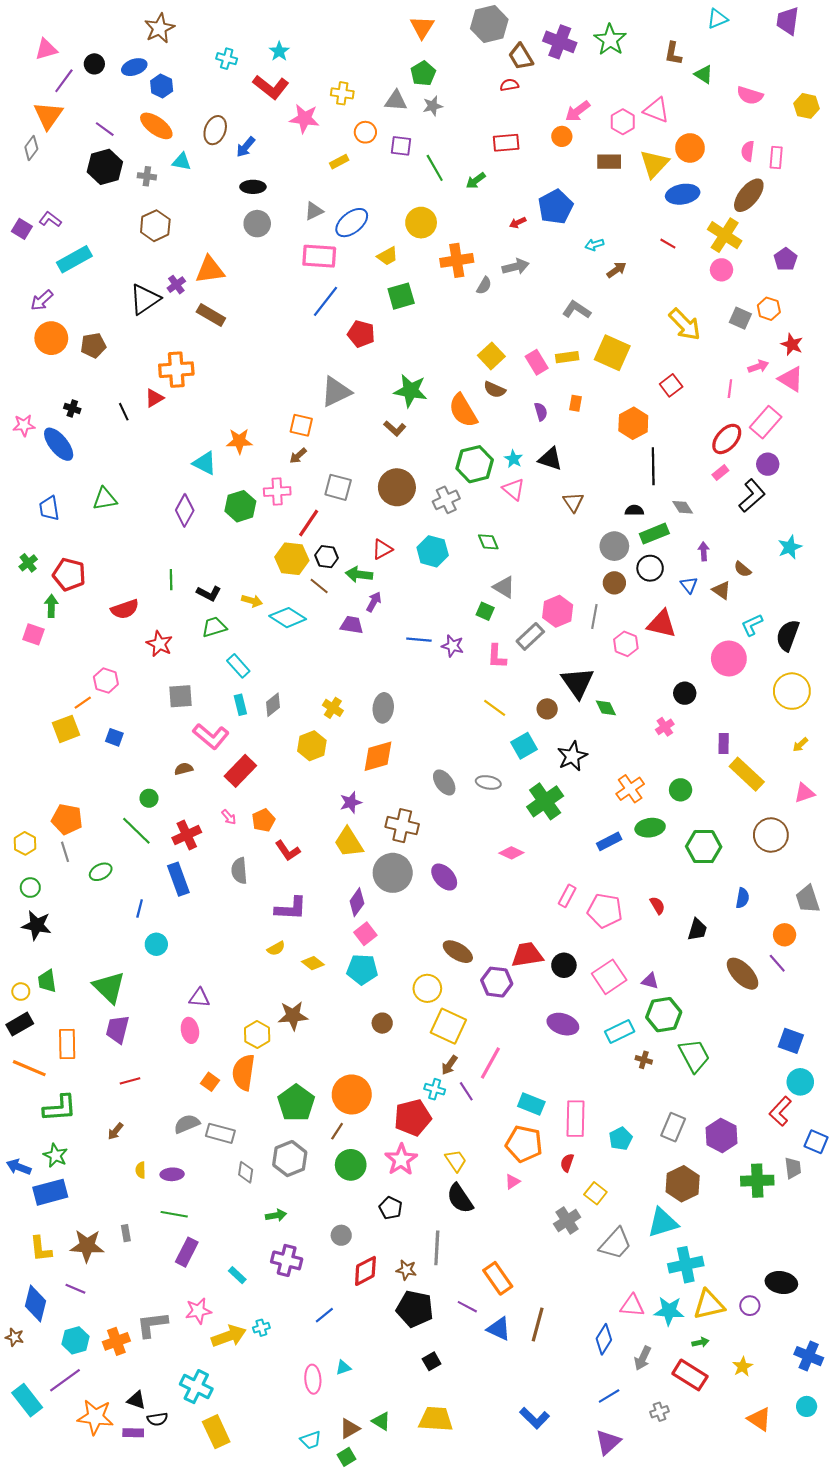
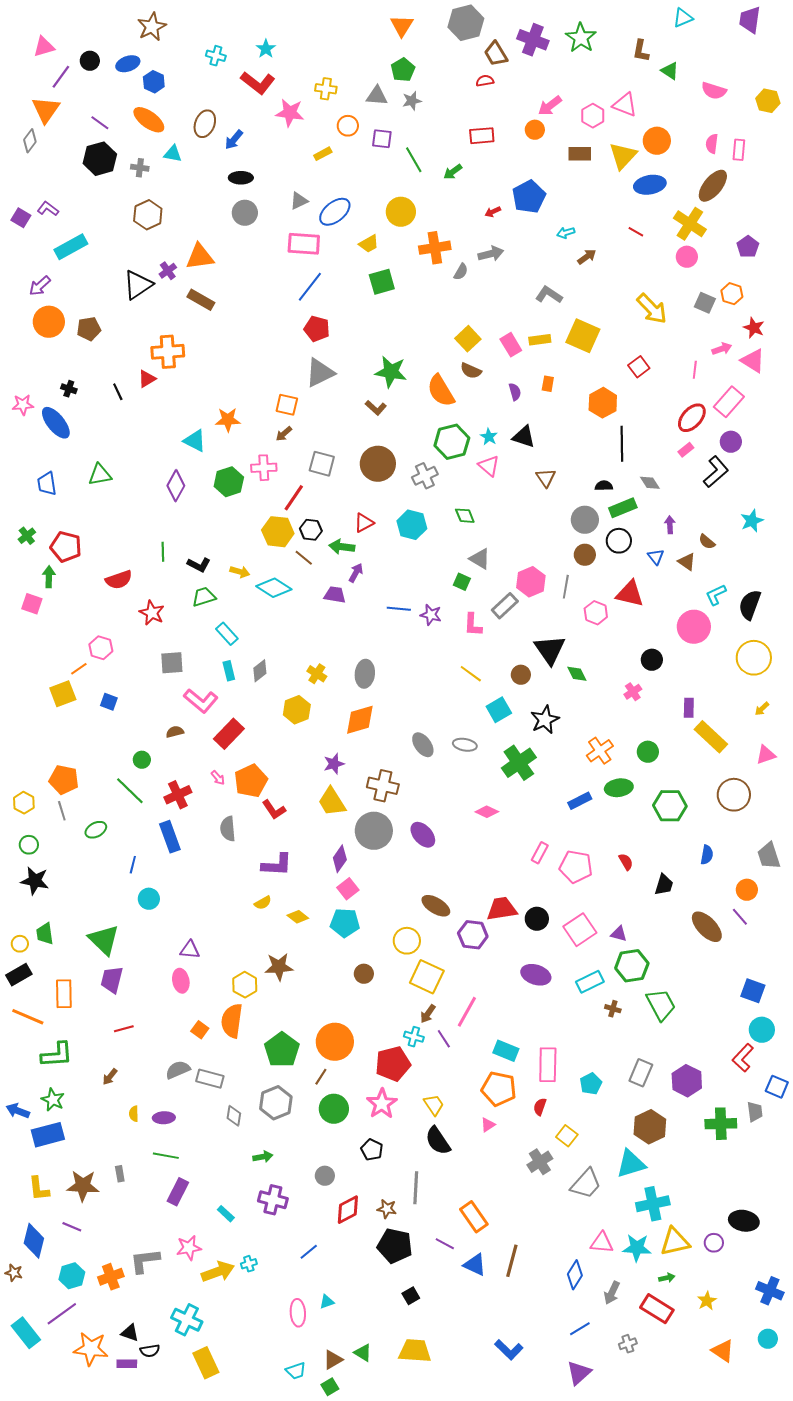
red pentagon: (361, 334) -> (317, 329), moved
orange pentagon: (263, 820) -> (251, 781), size x1.5

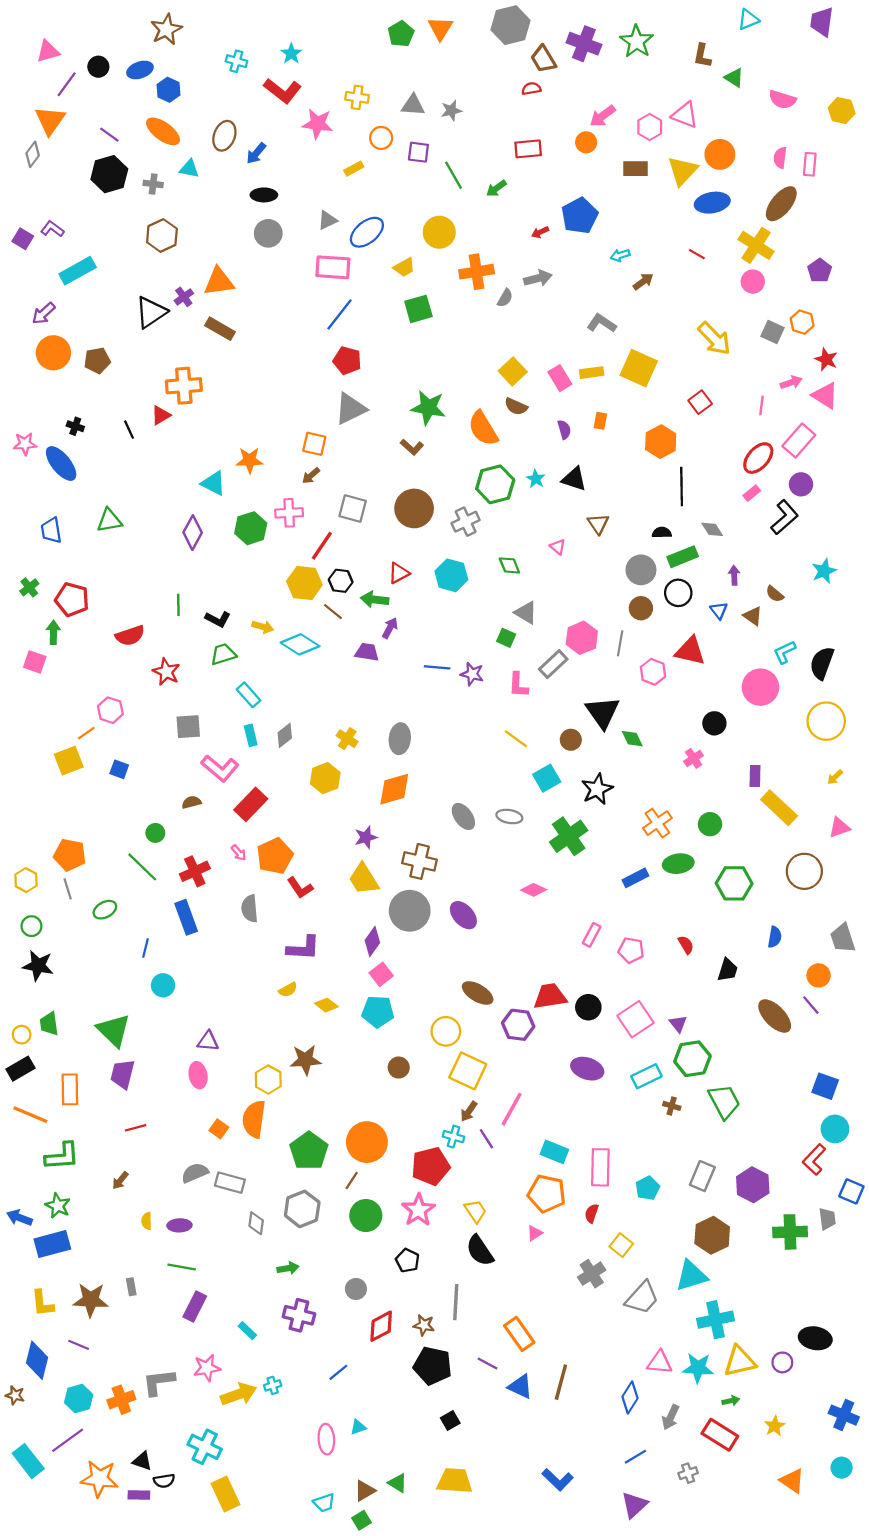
green pentagon: (403, 70) -> (401, 34), moved
pink triangle: (489, 466) -> (558, 547), moved, size x0.7
pink pentagon: (576, 867) -> (631, 950), size x0.7
purple triangle: (619, 934) -> (678, 1024), turned 36

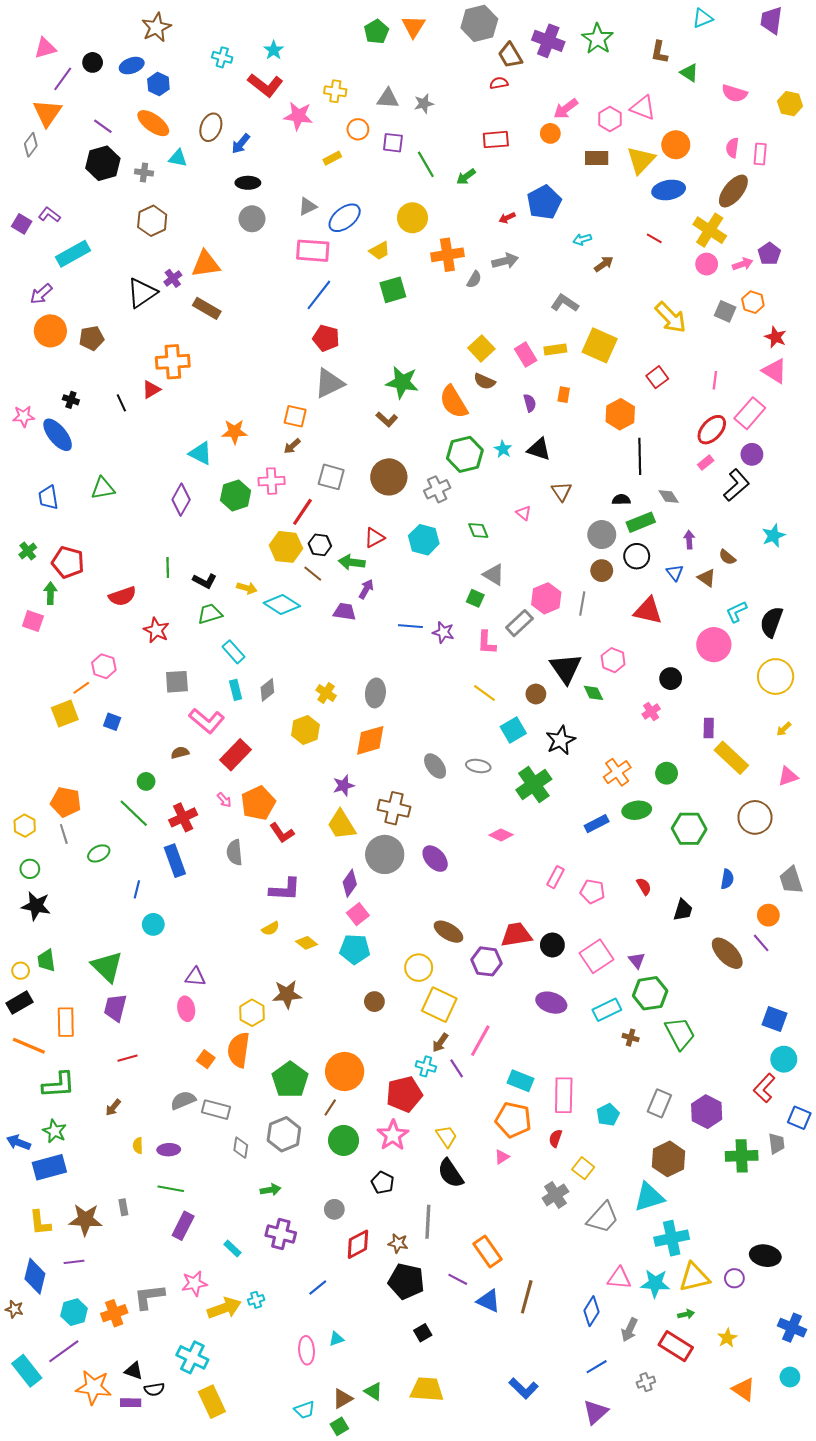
pink arrow: (791, 382) -> (743, 264), moved
pink hexagon: (653, 672) -> (613, 660), moved
purple line: (79, 1345) -> (74, 1262), turned -30

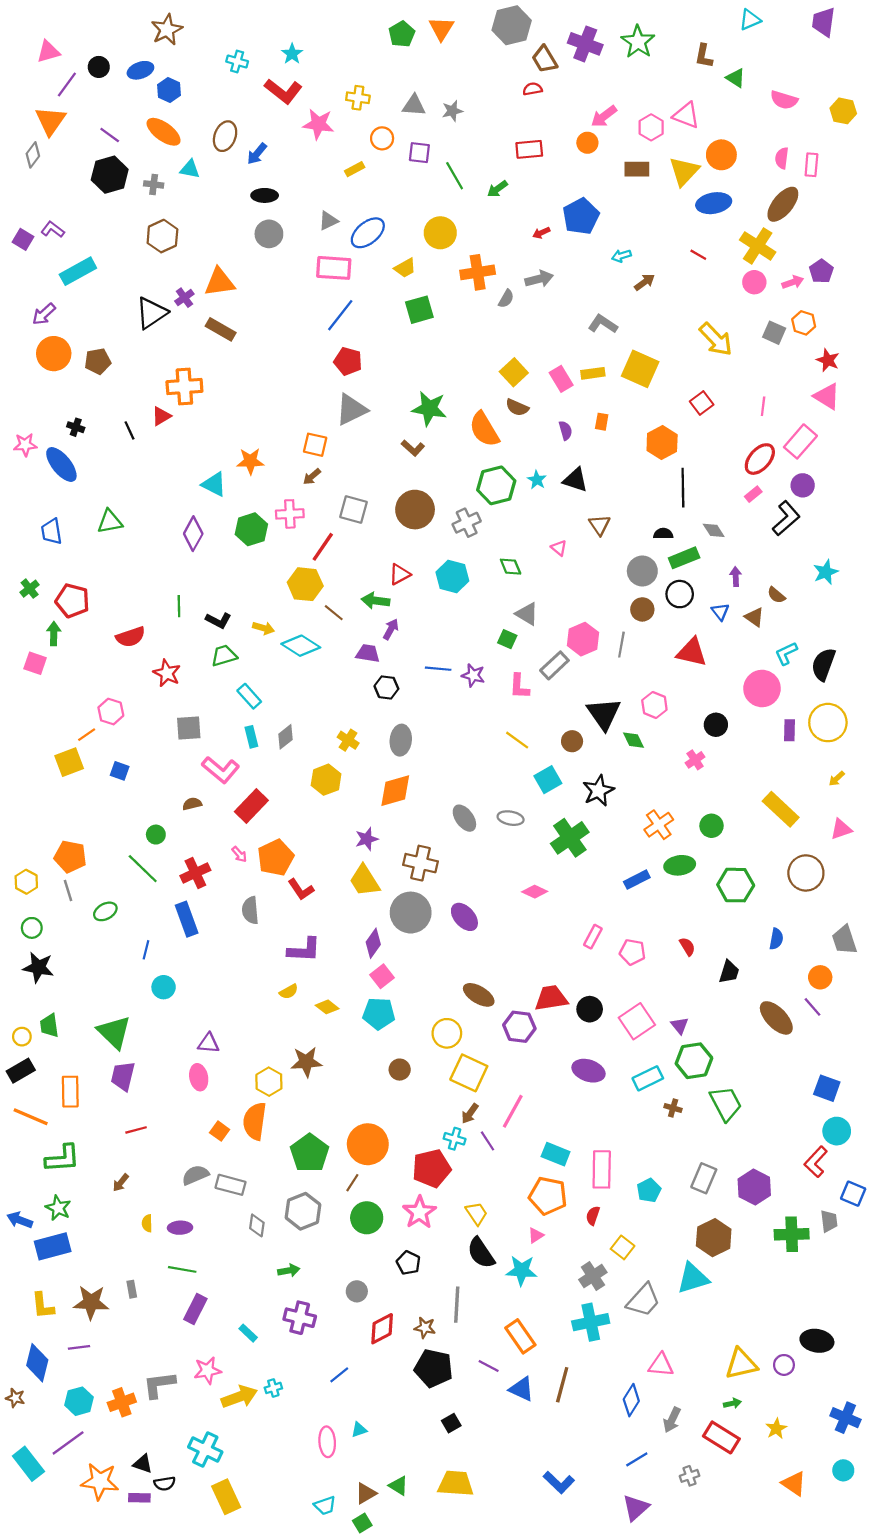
black hexagon: (320, 545) -> (386, 687), moved
purple rectangle: (709, 728) -> (789, 730), moved
cyan cross: (672, 1238) -> (591, 1322), moved
cyan star: (655, 1283) -> (522, 1270), moved

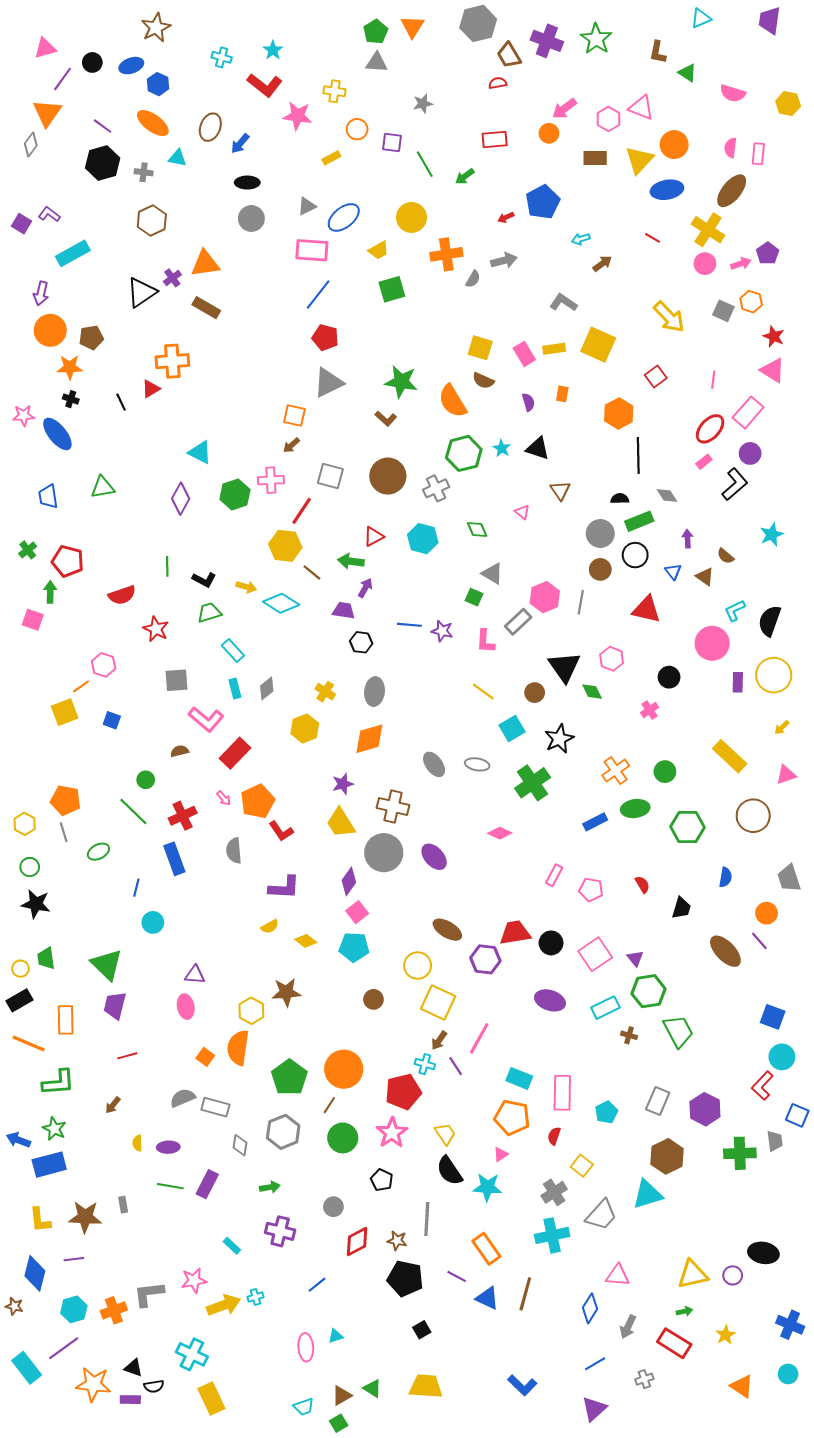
gray triangle: (414, 105) -> (377, 62), moved
purple arrow: (44, 314) -> (41, 293), turned -35
yellow square: (514, 372) -> (480, 348), turned -30
orange star: (250, 461) -> (70, 367), moved
purple rectangle: (195, 1309) -> (207, 1184), moved

